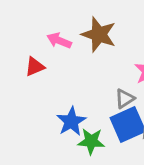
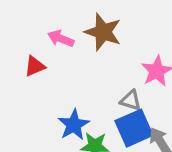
gray triangle: (125, 99) -> (131, 100), turned 50

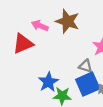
red triangle: (35, 66) -> (23, 44), size x1.5

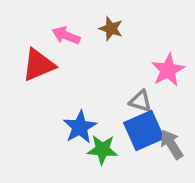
brown star: (67, 21) -> (111, 29), size x0.6

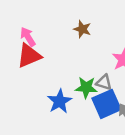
pink arrow: (66, 36) -> (28, 37), moved, turned 36
green star: (102, 150) -> (86, 87), moved

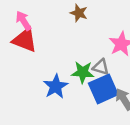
red triangle: (29, 56) -> (25, 40), turned 44

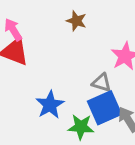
green star: (83, 72) -> (81, 127), moved

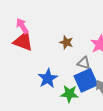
brown star: (76, 21) -> (66, 42), moved

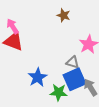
brown star: (66, 42) -> (64, 15), moved

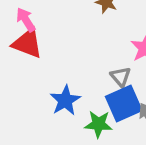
gray triangle: (73, 62) -> (121, 77), turned 32

